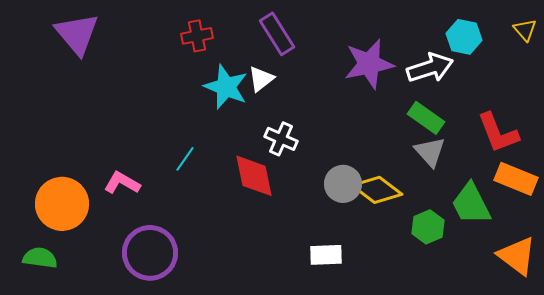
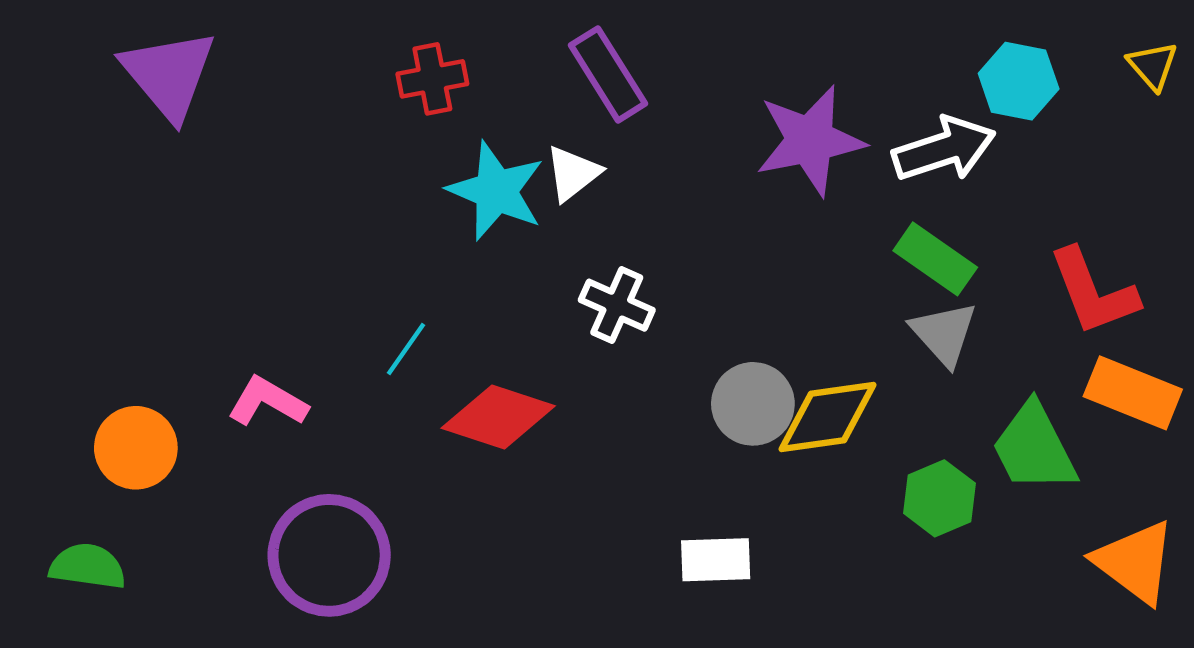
red diamond: (254, 176) -> (498, 417), moved, turned -60
yellow diamond: (377, 190) -> (828, 417), turned -45
orange circle: (62, 204) -> (136, 448), size x0.7

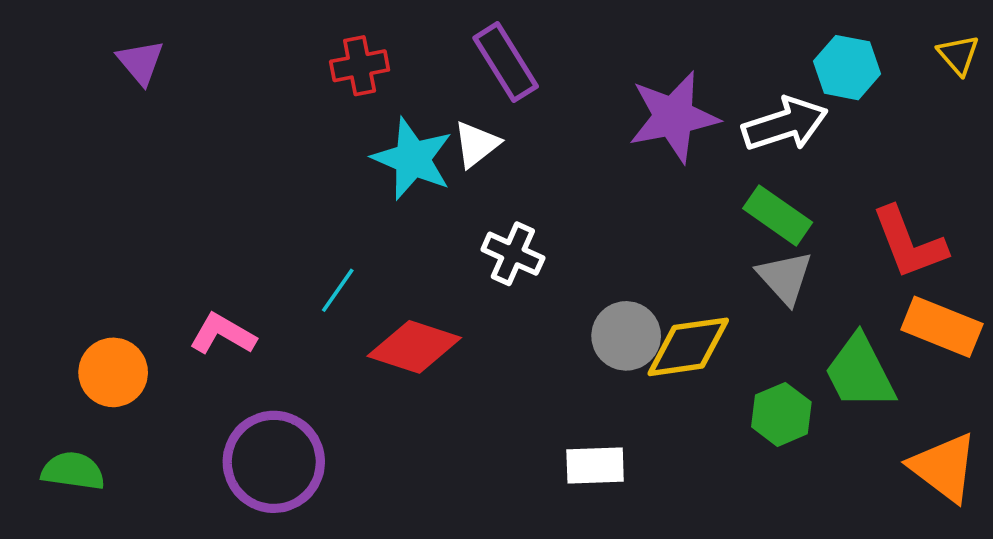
purple triangle: (169, 74) -> (141, 62), size x0.6

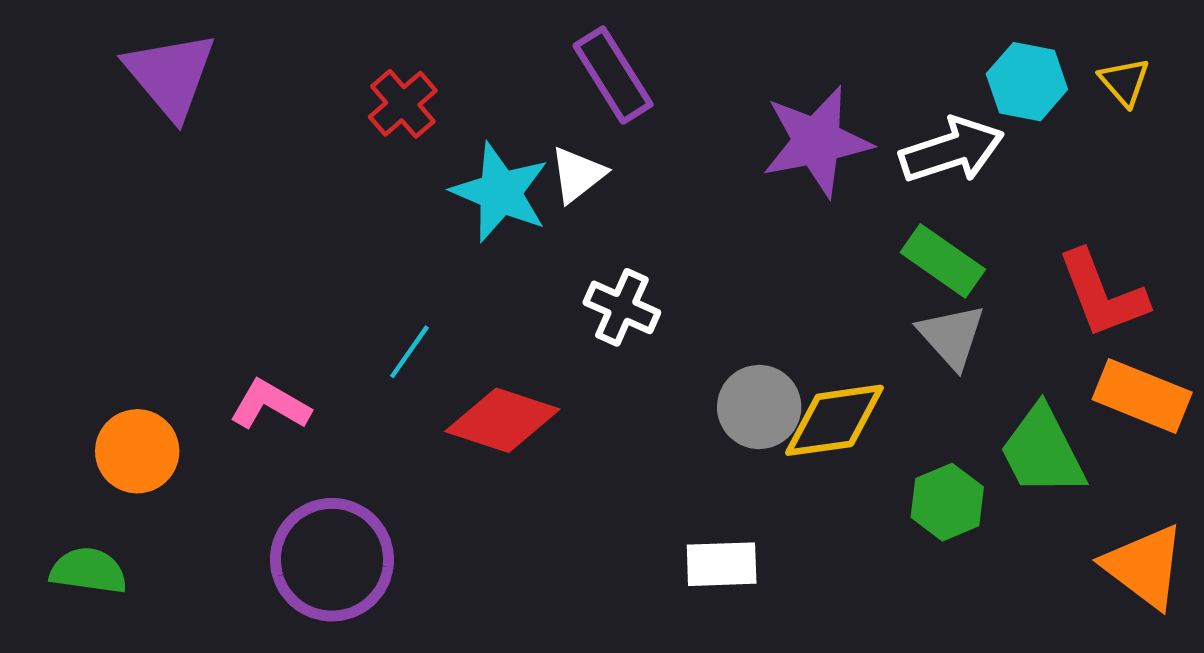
yellow triangle: (958, 55) -> (1124, 82), moved
purple triangle: (141, 62) -> (170, 75), size x1.6
red cross: (360, 66) -> (403, 104), moved, turned -30

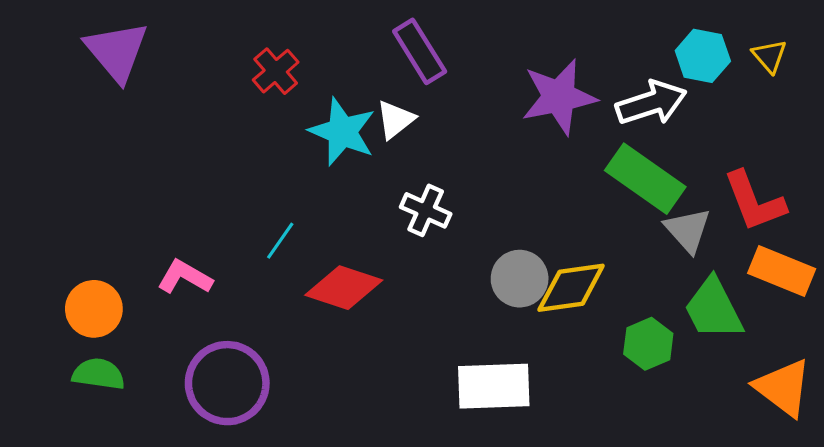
green rectangle: (943, 261) -> (645, 179), size x1.4
gray triangle: (952, 336) -> (688, 230), moved
white rectangle: (722, 564) -> (494, 386), size x1.5
green semicircle: (89, 571) -> (98, 374), moved

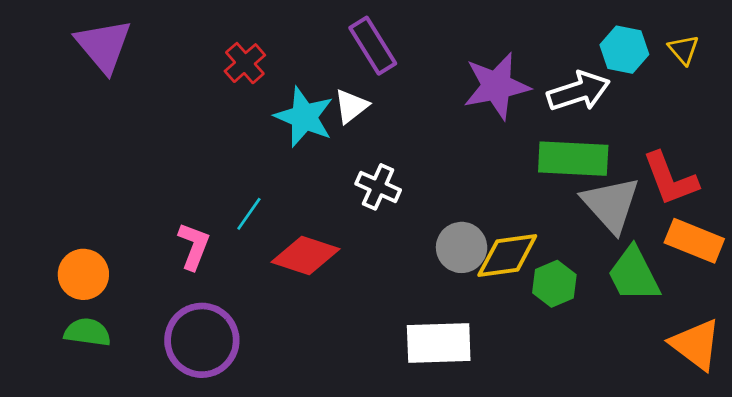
green rectangle: (645, 179) -> (573, 159), turned -32
gray triangle: (688, 230) -> (611, 204), size x1.4
pink L-shape: (185, 277) -> (194, 246), moved, turned 81
green hexagon: (648, 344) -> (554, 284), moved

